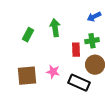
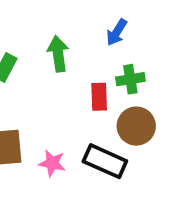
blue arrow: (94, 17) -> (117, 32), moved, turned -32
pink star: (53, 72) -> (52, 163), moved

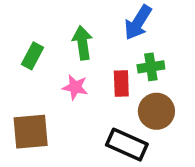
blue arrow: (117, 32) -> (138, 22), size x1.4
pink star: (52, 163) -> (75, 87), moved

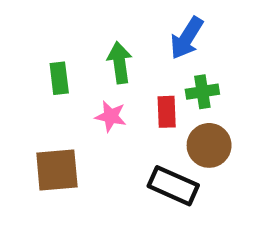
green rectangle: (33, 56) -> (59, 78), turned -35

